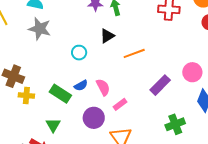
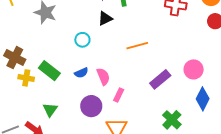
black triangle: (107, 36) -> (105, 19), moved
green rectangle: (60, 94) -> (49, 71), moved
pink rectangle: (120, 104) -> (119, 95), turned -32
green cross: (175, 124) -> (172, 120), turned -30

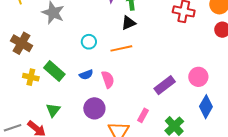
black triangle: (105, 19) -> (129, 23), moved
orange line: (137, 46) -> (121, 48), moved
brown cross: (15, 58) -> (22, 43), moved
pink rectangle: (119, 95) -> (143, 115), moved

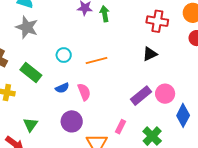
black triangle: (129, 23) -> (150, 54), moved
green rectangle: (54, 71) -> (31, 73), moved
pink circle: (198, 77) -> (165, 94), moved

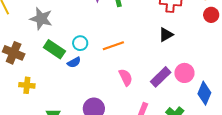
green rectangle: (31, 73) -> (54, 49), moved
blue semicircle: (62, 88) -> (74, 62), moved
pink semicircle: (84, 92) -> (126, 77), moved

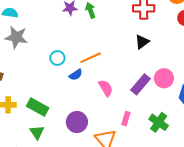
green rectangle: (54, 49) -> (38, 107), moved
blue semicircle: (74, 62) -> (76, 75), moved

